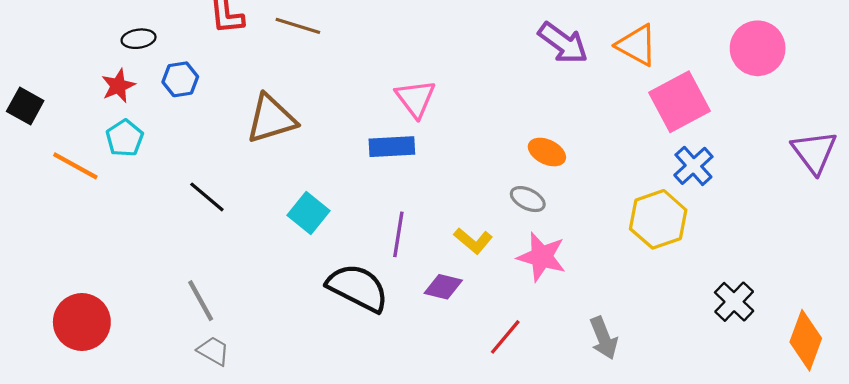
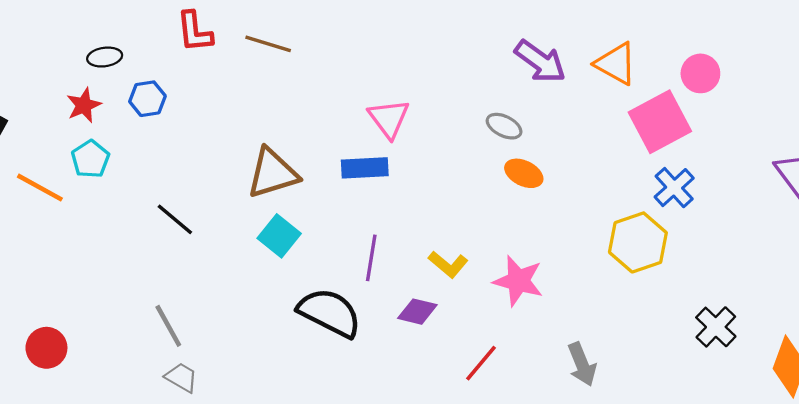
pink circle: (758, 48) -> (700, 73), moved, size x0.7
brown triangle: (271, 119) -> (273, 173), moved
gray ellipse: (528, 199) -> (504, 126), moved
red circle: (82, 322) -> (46, 348), size x0.7

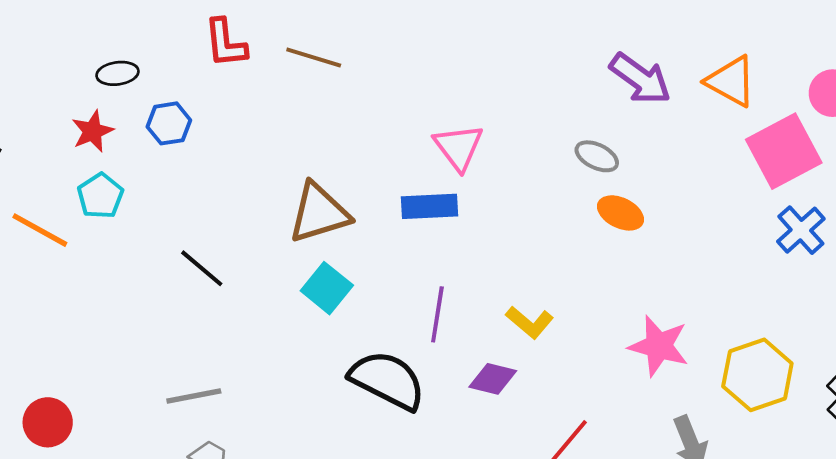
yellow hexagon: (638, 242) -> (757, 375), moved
pink star: (518, 281) -> (659, 346), moved
gray line: (168, 326) -> (194, 396), turned -72

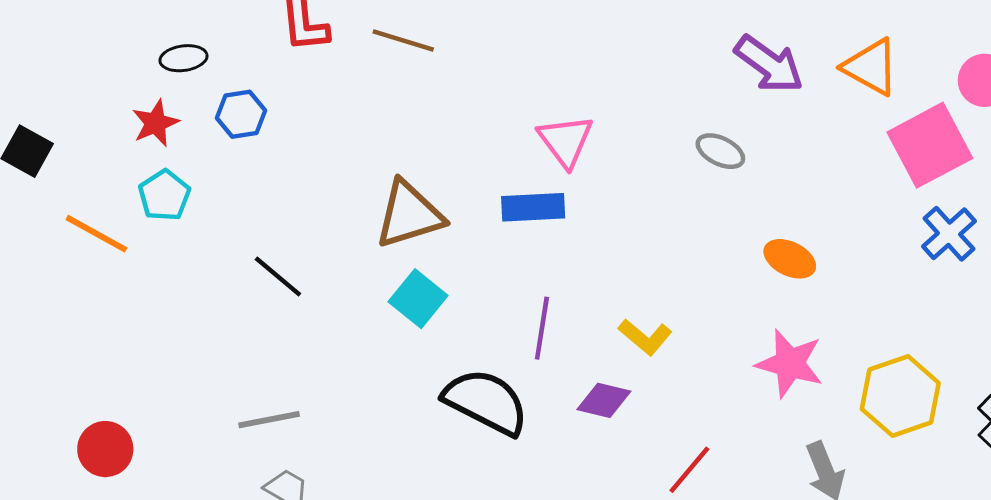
orange ellipse: (620, 213) -> (790, 259), moved

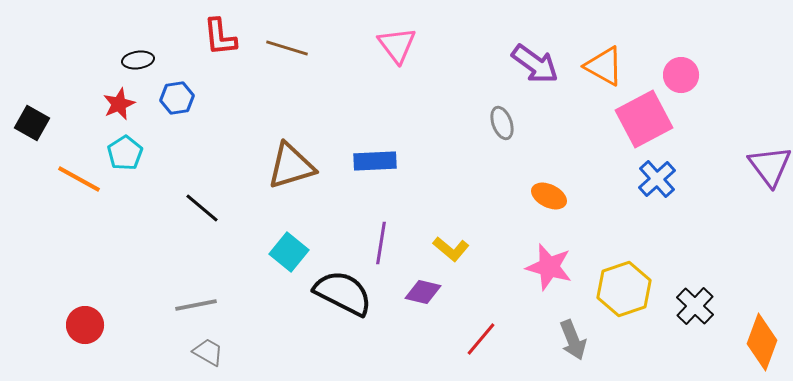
pink triangle: (566, 141) -> (397, 45), moved
gray ellipse: (720, 151) -> (502, 123), turned 44
cyan square: (418, 299) -> (289, 252), moved

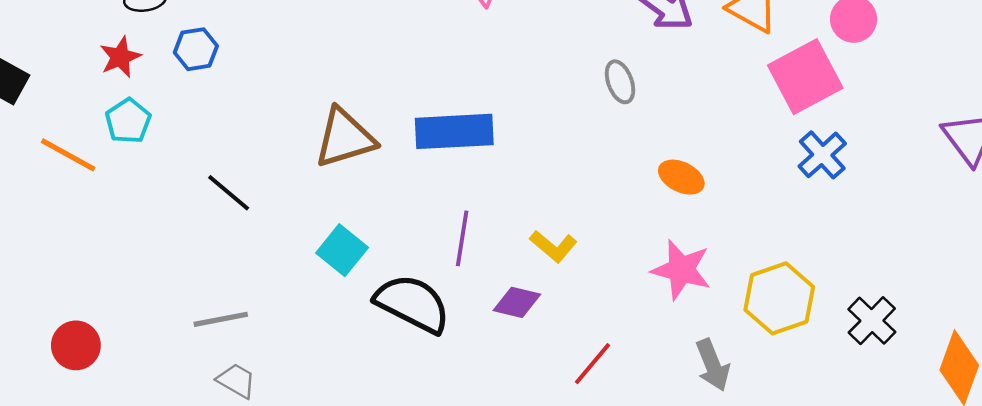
blue rectangle: (375, 161) -> (454, 131), size x1.4

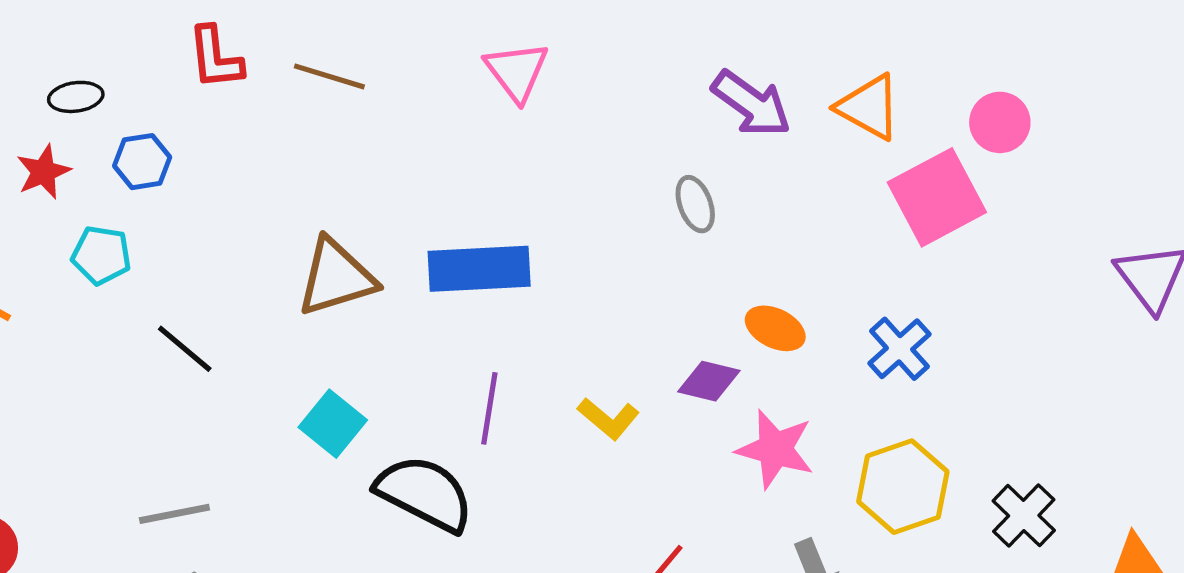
cyan pentagon: (128, 121) -> (101, 255), moved, turned -30
blue cross: (822, 155) -> (899, 349), moved
purple diamond: (517, 302) -> (709, 381), moved

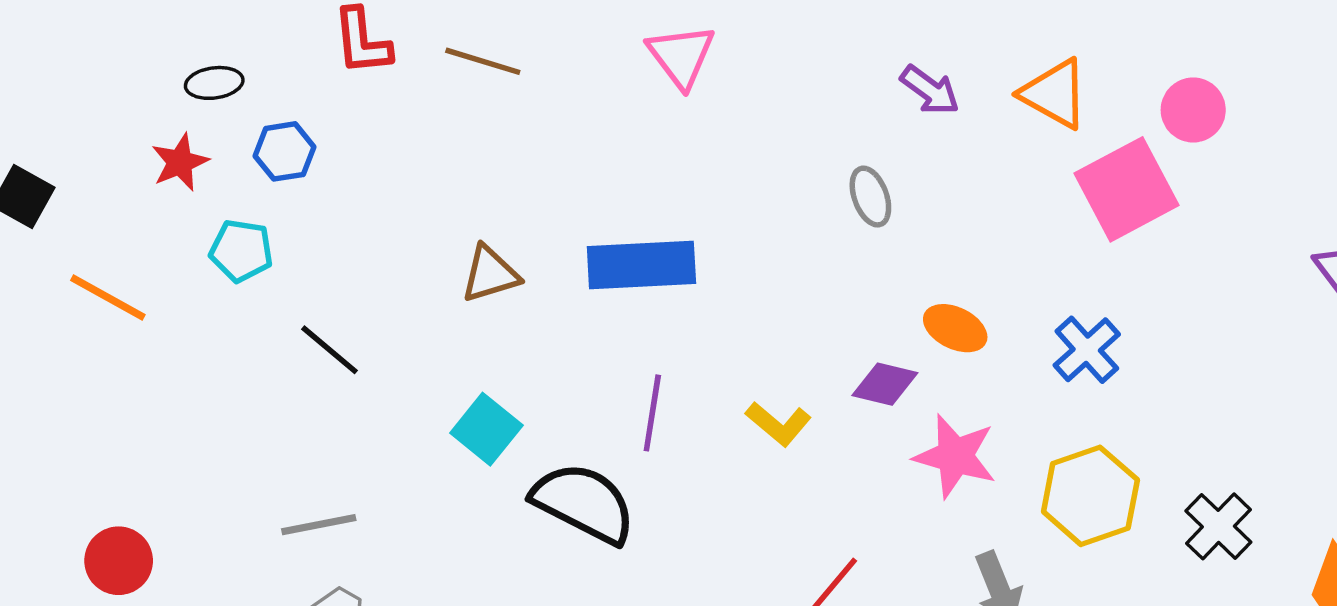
purple arrow: (751, 104) -> (930, 90), size x0.7
brown triangle: (336, 277) -> (490, 274), size x0.7

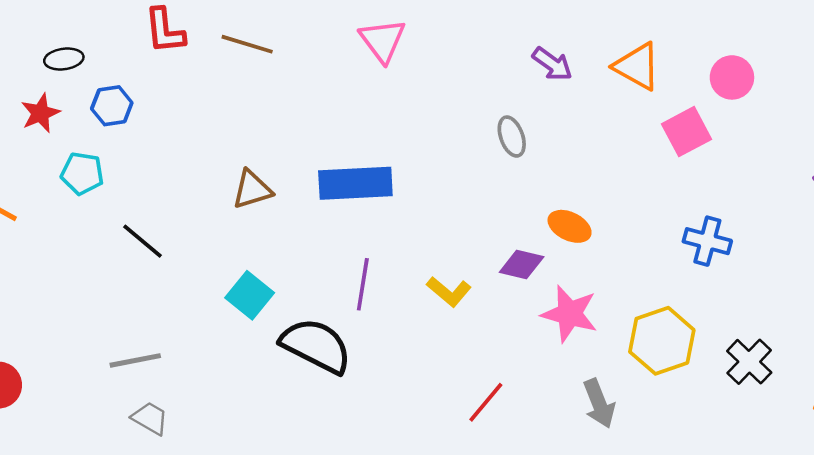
pink square: (1126, 189) -> (686, 132), size x0.7
blue cross: (1087, 350) -> (707, 241), moved, turned -33

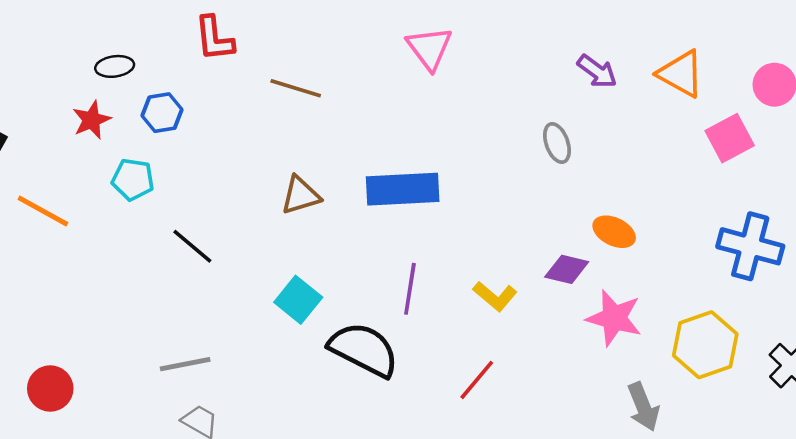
brown line: (247, 44) -> (296, 88), moved
blue cross: (707, 241) -> (750, 246), size x1.4
red line: (486, 402) -> (477, 380), moved

